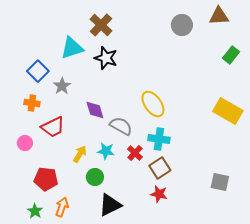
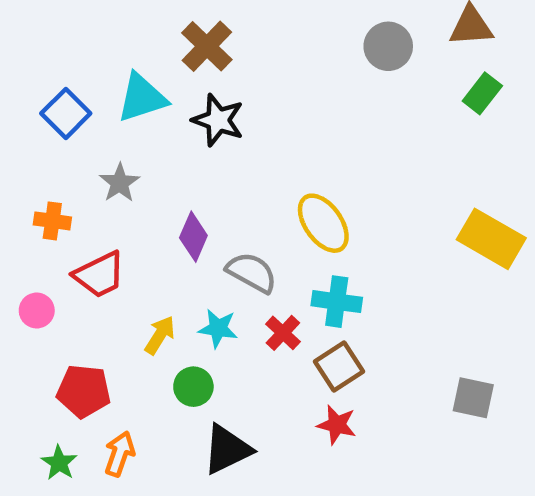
green rectangle: (231, 55) -> (482, 93), moved
blue square: (38, 71) -> (66, 113), moved
purple diamond: (95, 110) -> (193, 237), turned 40

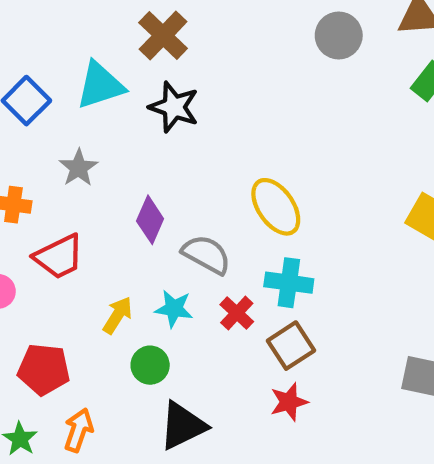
red star: (337, 425) -> (289, 402), turned -30

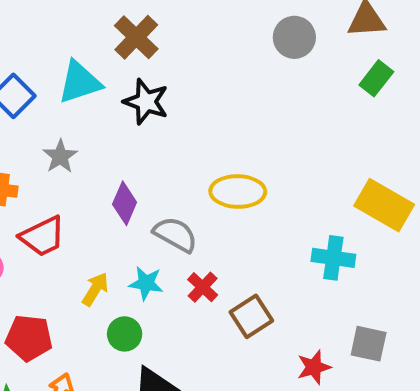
yellow ellipse: (276, 207) -> (238, 191), turned -54
cyan cross: (289, 283) -> (333, 258), moved
red star: (289, 402) -> (314, 367), moved

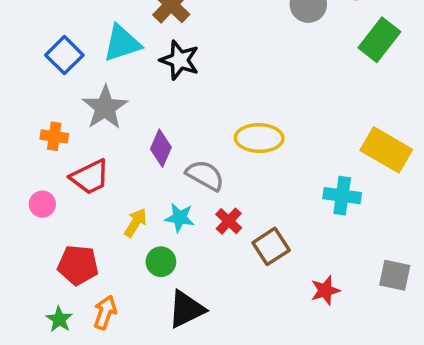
green rectangle: (376, 78) -> (379, 40), size x1.4
gray star: (60, 156) -> (105, 108), size x1.5
gray square: (369, 344) -> (395, 275), moved

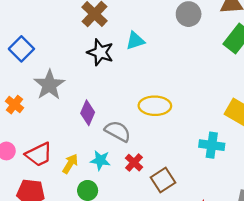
cyan triangle: (122, 43) -> (135, 41), moved, size x0.7
orange cross: (54, 136) -> (14, 105), turned 30
red trapezoid: (90, 177) -> (39, 154), moved

